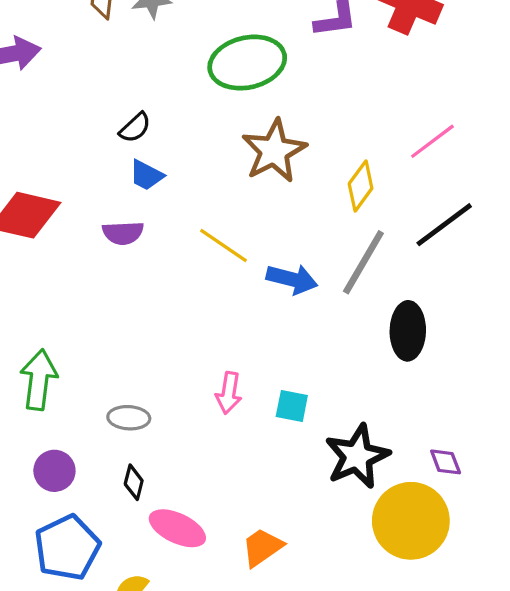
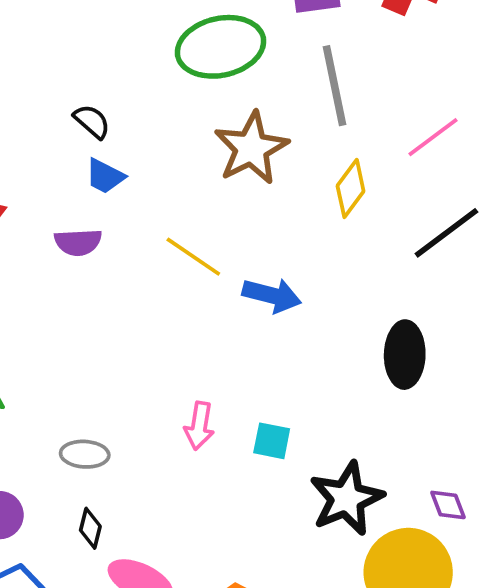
black semicircle: (135, 128) -> (92, 121), turned -96
gray line: (363, 262) -> (334, 86), moved, turned -42

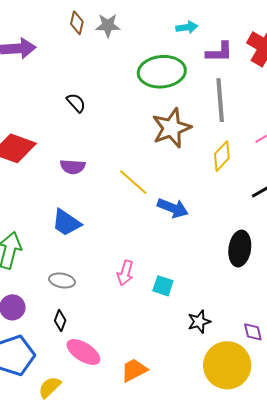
black semicircle: (92, 121) -> (76, 103), moved
blue trapezoid: (105, 176) -> (66, 223), moved, size x1.4
black star: (347, 498) -> (199, 322), size x0.6

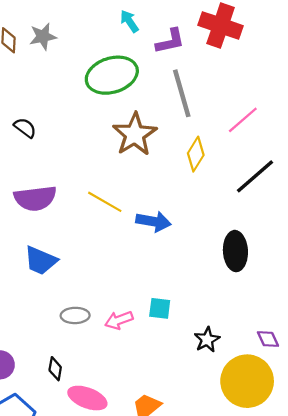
cyan arrow: (187, 27) -> (129, 21), turned -105
purple semicircle: (73, 167) -> (35, 198), size x1.5
pink arrow: (125, 273) -> (119, 320), moved, turned 65
gray ellipse: (62, 281) -> (75, 315), moved

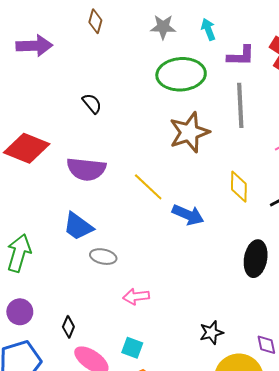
gray star: (43, 36) -> (163, 27), moved
yellow diamond: (196, 154) -> (239, 187), moved, turned -44
cyan square: (160, 308) -> (132, 348), moved
gray ellipse: (75, 315) -> (103, 257), moved

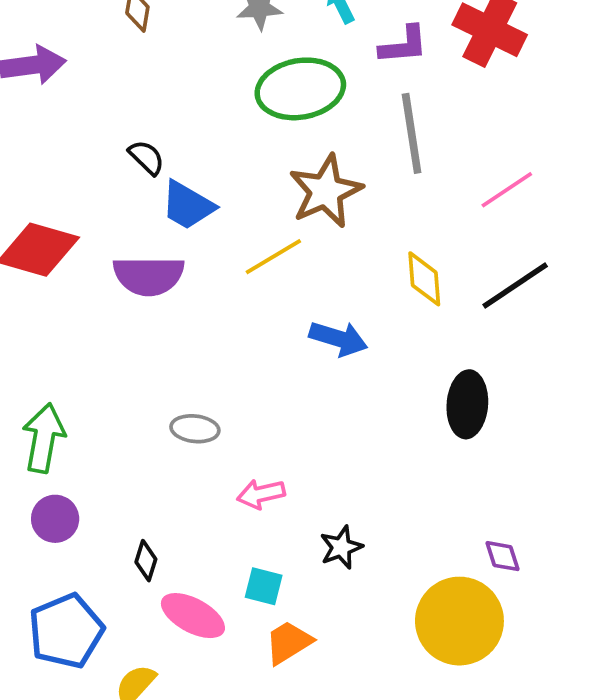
yellow line: (148, 187) -> (273, 257), moved, turned -68
blue trapezoid: (78, 226) -> (188, 205), moved
purple circle: (20, 312) -> (55, 519), moved
black star: (211, 332) -> (341, 547), moved

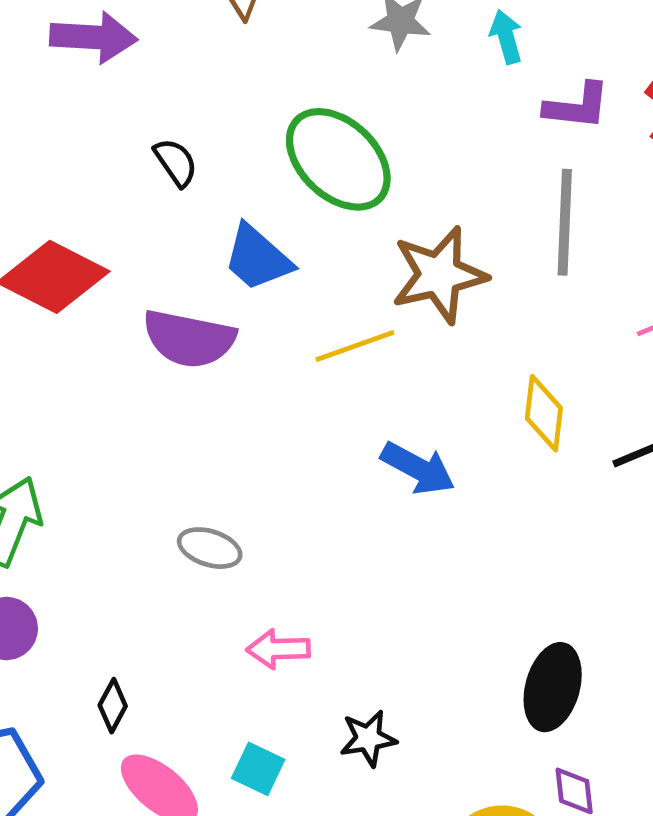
green ellipse: (300, 89) -> (338, 159), moved, turned 42
black semicircle: (146, 157) -> (176, 162), moved
black ellipse: (467, 404) -> (553, 687), moved

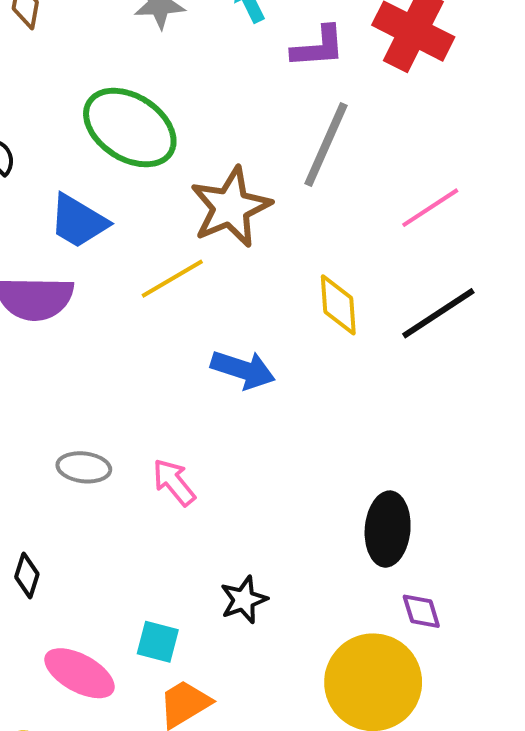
gray line: (565, 222) -> (326, 144), turned 32
pink arrow: (278, 649) -> (174, 482), moved, turned 63
black diamond: (113, 706) -> (27, 575), moved

